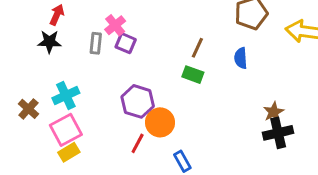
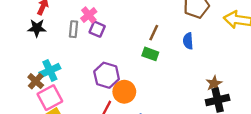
brown cross: (28, 109) -> (36, 81), moved

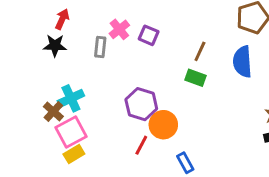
purple square: (97, 29) -> (149, 35), moved
blue semicircle: (188, 41) -> (242, 62), size x1.5

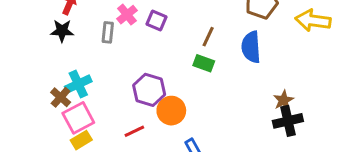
red line: (141, 145) -> (134, 131), moved, turned 36

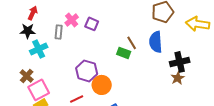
brown line: (208, 37) -> (132, 43), moved, turned -56
cyan cross: (78, 84) -> (39, 49), moved
black cross: (288, 121) -> (180, 62), moved

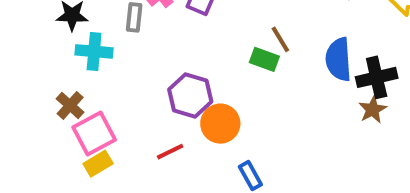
blue semicircle: (156, 42) -> (338, 59), moved
cyan cross: (39, 49) -> (94, 51), turned 30

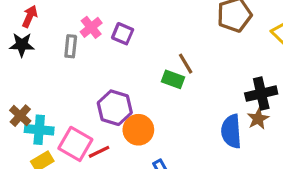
cyan cross: (94, 51) -> (39, 130), moved
blue semicircle: (338, 59) -> (231, 131), moved
pink square: (94, 134) -> (75, 144), moved, turned -32

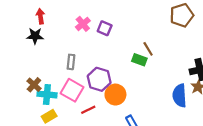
red arrow: (30, 16) -> (40, 16), turned -32
gray rectangle: (71, 46) -> (71, 62), moved
pink square: (75, 144) -> (72, 90), moved

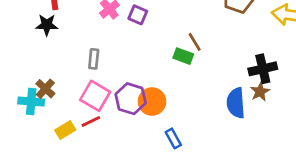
purple hexagon: (99, 79) -> (131, 99), moved
cyan cross: (47, 95) -> (31, 102), moved
red line: (88, 110) -> (91, 121), moved

